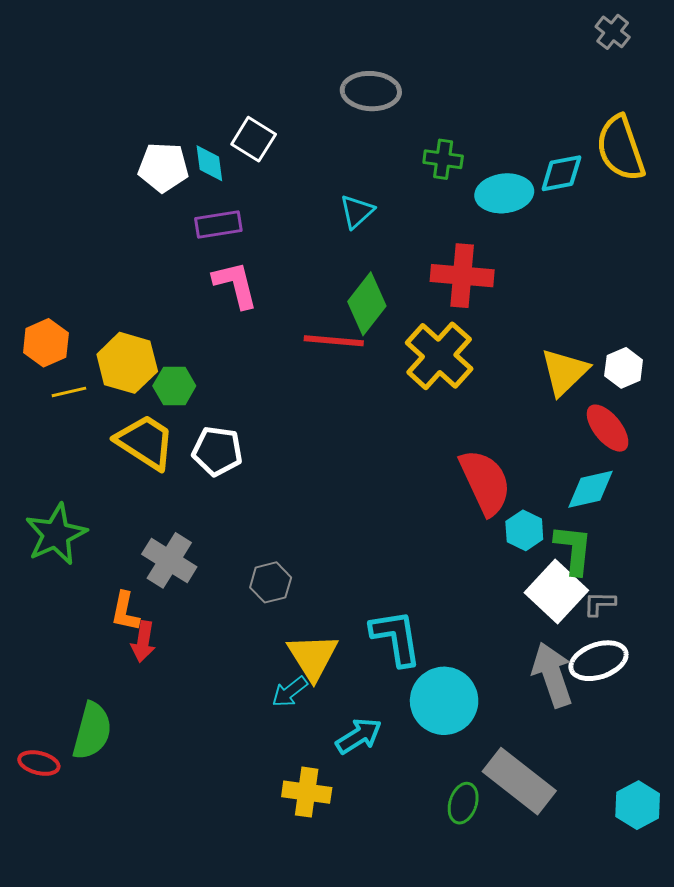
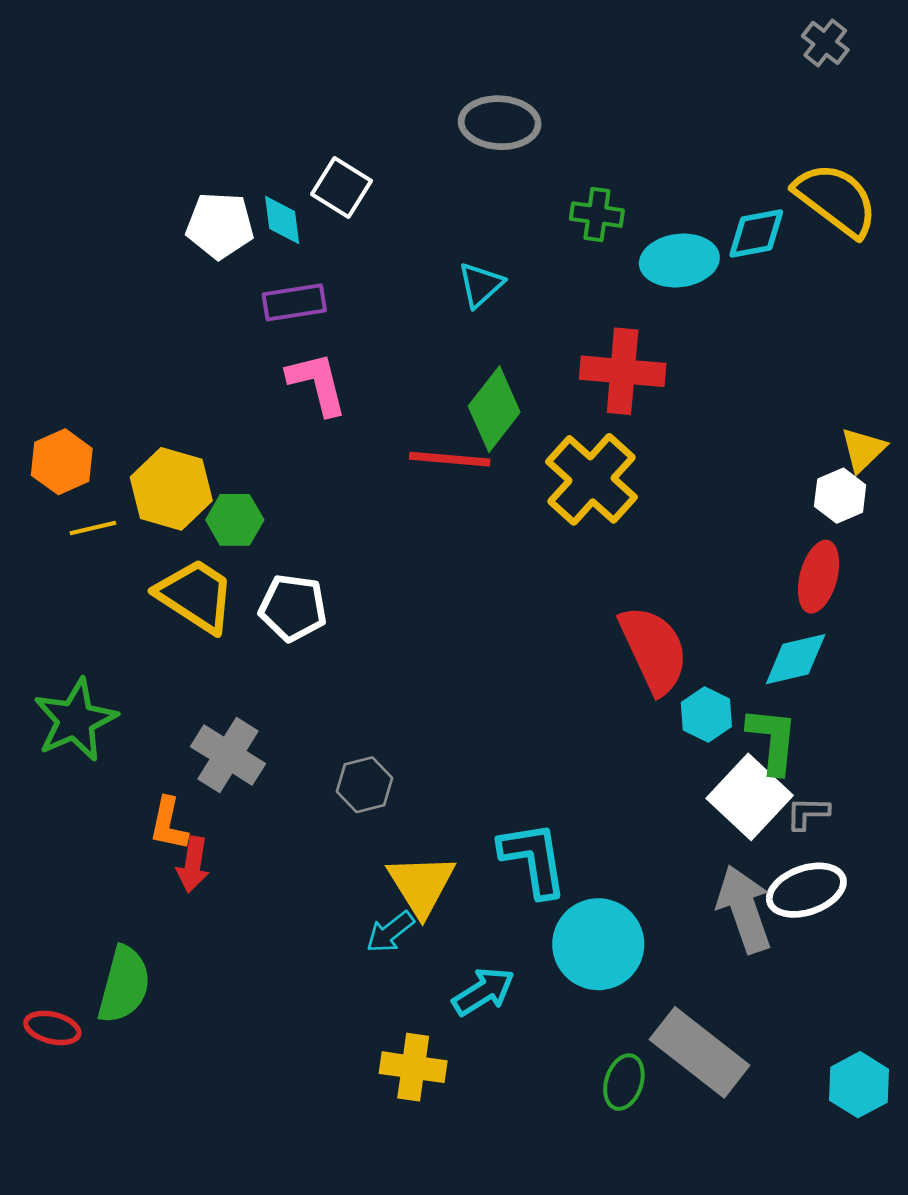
yellow semicircle: (621, 148) -> (836, 200), turned 146
yellow triangle: (564, 372) -> (863, 450), moved, size x0.7
red ellipse: (608, 428) -> (818, 577), turned 54

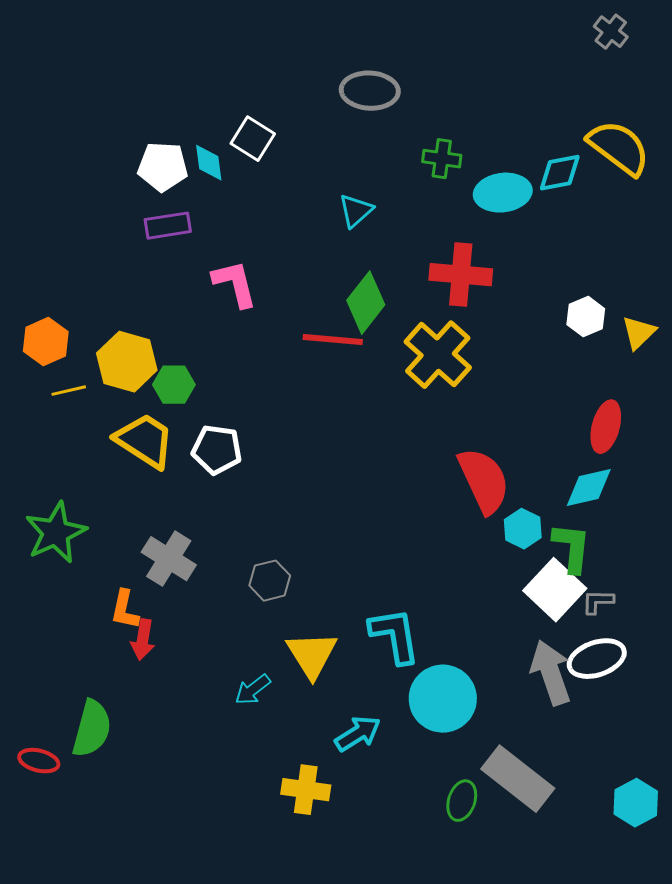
purple rectangle: (294, 302) -> (168, 226), moved
white hexagon: (840, 496) -> (586, 317), moved
cyan arrow: (390, 932) -> (253, 690), moved

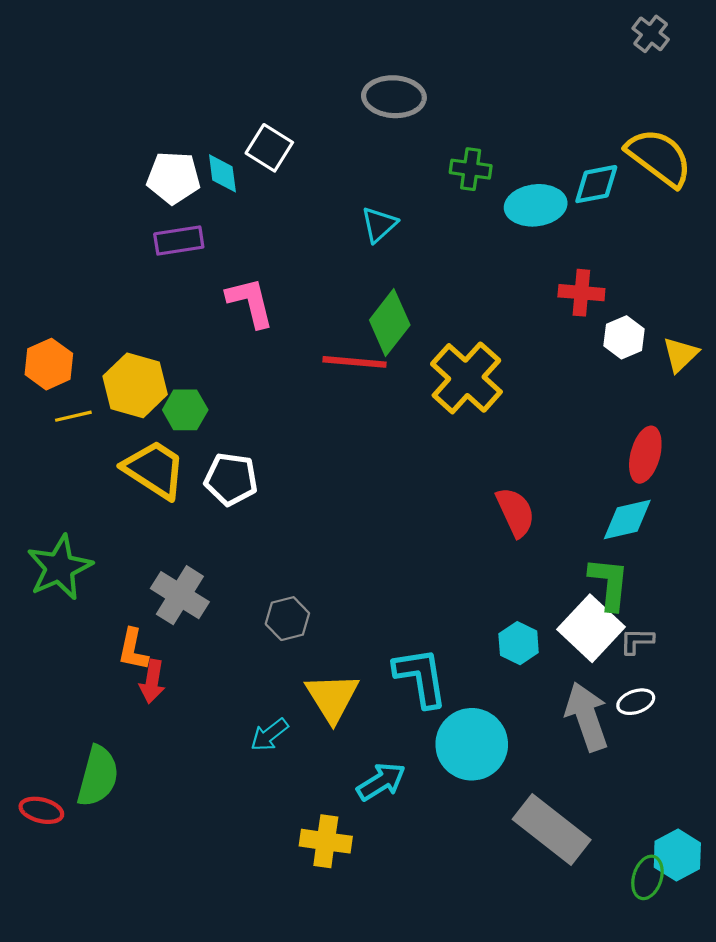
red cross: (461, 275) -> (581, 293), moved, size x0.7
red semicircle: (484, 481) -> (515, 512), size x0.7
cyan hexagon: (523, 529) -> (519, 643), moved
white ellipse: (597, 659) -> (636, 702), size x0.6
green ellipse: (462, 801) -> (647, 877), moved

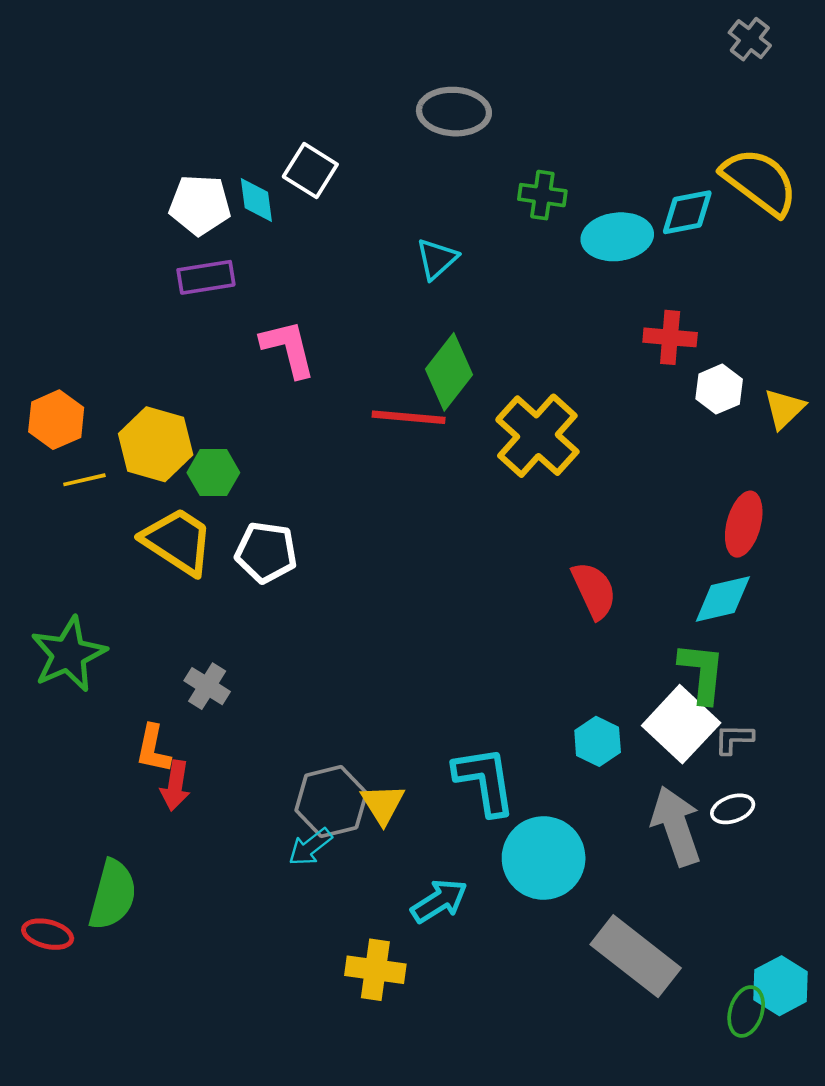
gray cross: (180, 595) -> (207, 686), size x0.7
gray hexagon: (287, 619) -> (331, 802), moved, size x1.4
yellow triangle: (332, 697) -> (383, 804), size x0.7

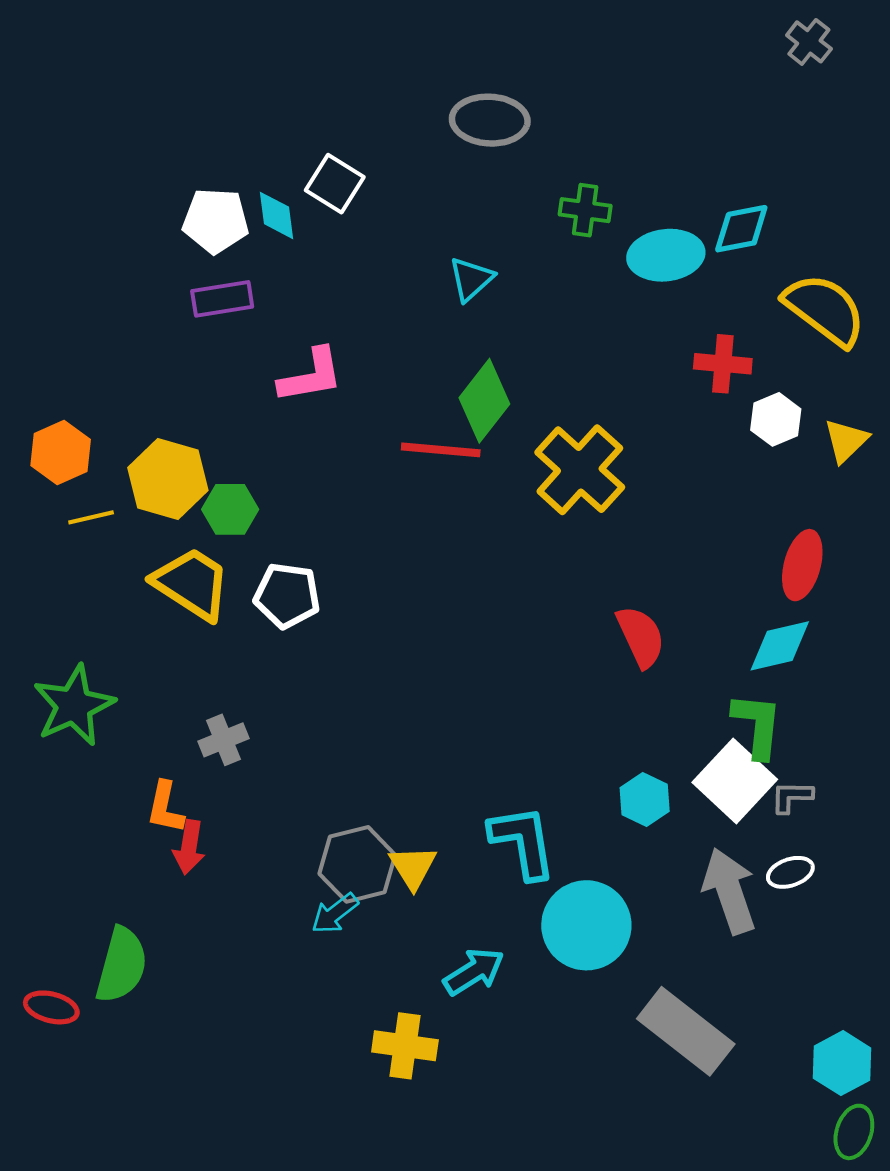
yellow semicircle: (760, 182) -> (825, 309), moved
pink L-shape: (288, 349) -> (311, 376), turned 94
gray cross: (207, 686) -> (224, 740), turned 36
green ellipse: (746, 1011) -> (854, 1132), moved

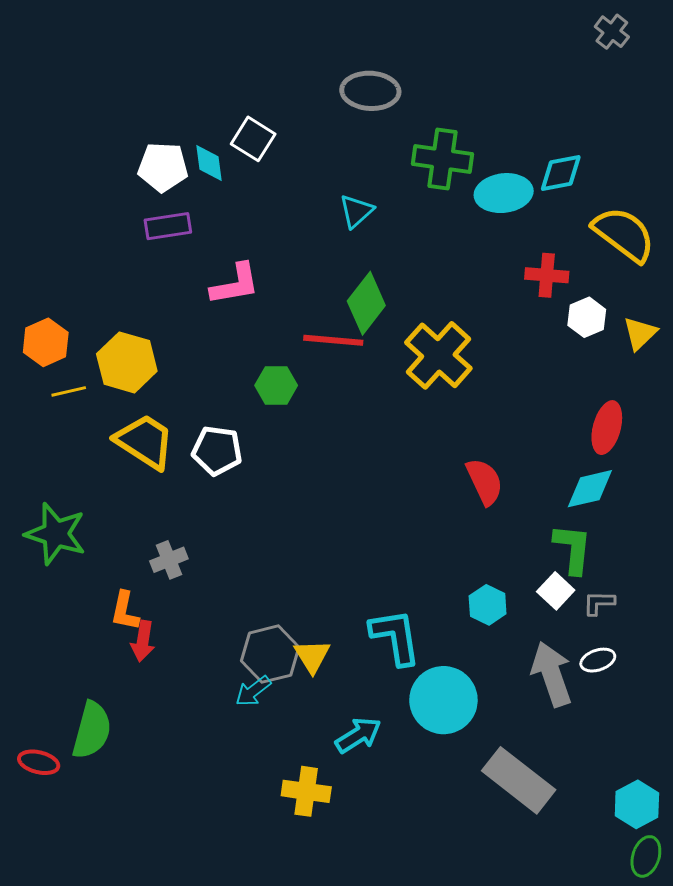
green cross: (585, 210) -> (442, 159), size x1.5
green hexagon: (230, 509) -> (276, 385), moved
green star: (74, 705) -> (56, 534), turned -30
white square: (735, 781) -> (556, 591), size x0.6

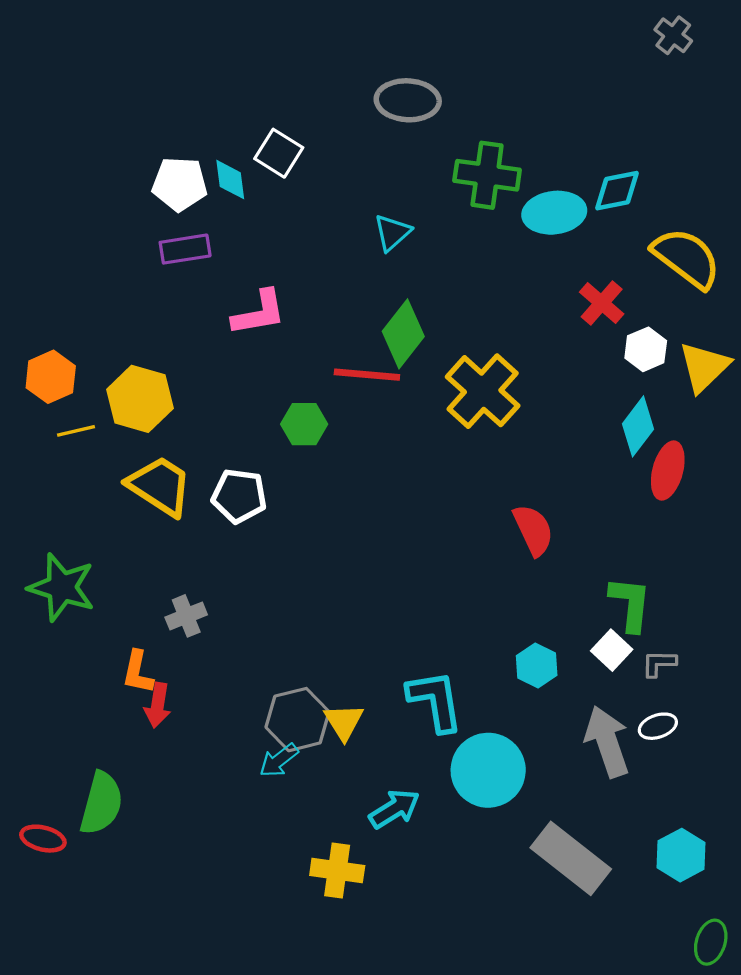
red cross: (547, 275) -> (602, 303), turned 36
yellow triangle: (640, 333) -> (704, 367), size x1.4
cyan diamond: (590, 489) -> (638, 426), moved, turned -40
cyan hexagon: (637, 804) -> (681, 855), moved

